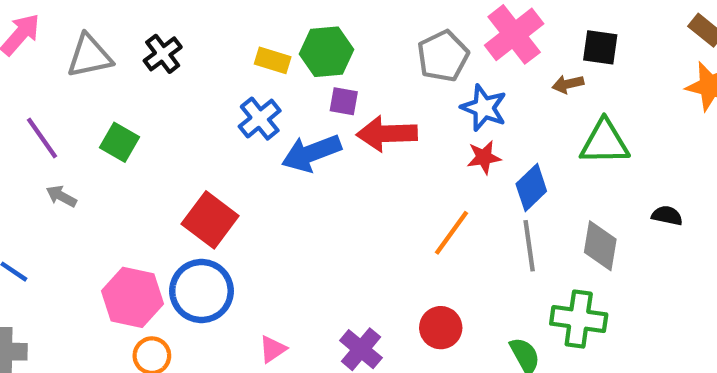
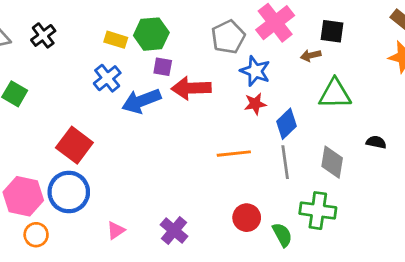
orange line: (452, 233) -> (234, 154), turned 48
red circle: (441, 328) -> (247, 218), moved

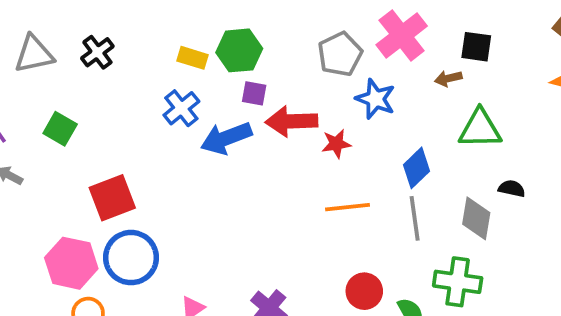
red star: (255, 104) -> (336, 144), moved
black semicircle: (376, 142) -> (512, 188), moved
red square: (74, 145) -> (112, 198), moved, turned 32

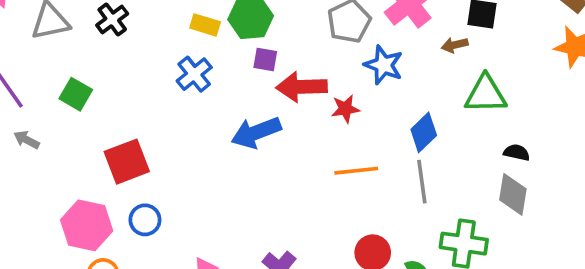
blue arrow: (226, 138) -> (256, 132), moved
gray diamond: (476, 218) -> (513, 194), moved
blue circle: (131, 258) -> (145, 220), size x0.6

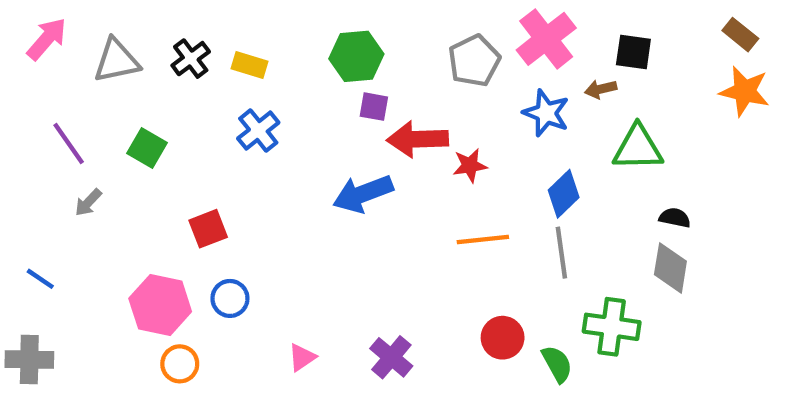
yellow rectangle: (205, 25) -> (250, 65), moved
blue star: (384, 65) -> (546, 113), moved
blue cross: (194, 74) -> (258, 131), moved
gray arrow: (27, 140) -> (88, 202), turned -75
red square: (127, 162) -> (208, 229), size x0.7

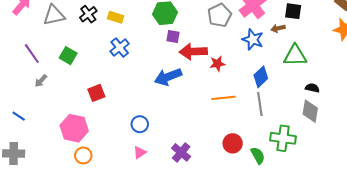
blue circle: (230, 298) -> (140, 124), moved

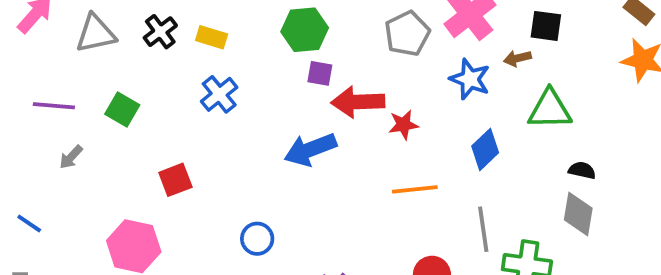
purple line: (32, 54) -> (54, 106), turned -50
gray line: (260, 104) -> (483, 229), moved

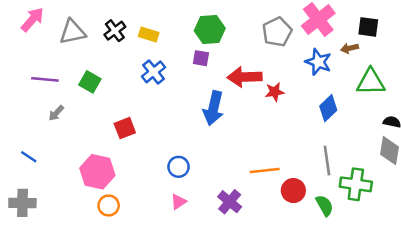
purple square: (320, 73) -> (201, 58), moved
blue arrow: (310, 149) -> (213, 108), turned -56
orange line: (415, 189) -> (265, 171), moved

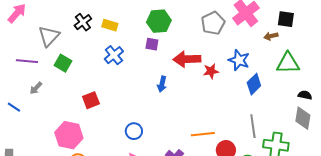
gray triangle: (72, 32) -> (49, 36), moved, turned -35
blue star: (318, 62) -> (239, 60), moved
blue arrow: (213, 108) -> (162, 84), size x0.6
blue line: (29, 157) -> (14, 107), moved

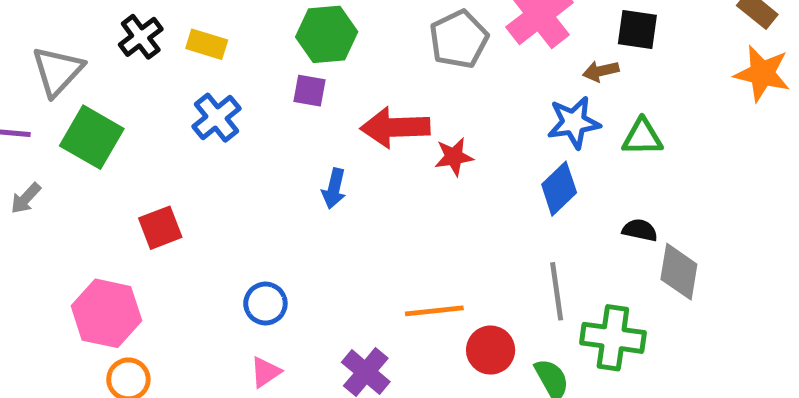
blue star: (239, 60) -> (574, 122), moved, turned -30
green square: (63, 63) -> (92, 137), size x1.4
green triangle: (288, 63) -> (642, 137), size x0.7
black semicircle: (305, 95) -> (640, 230), moved

